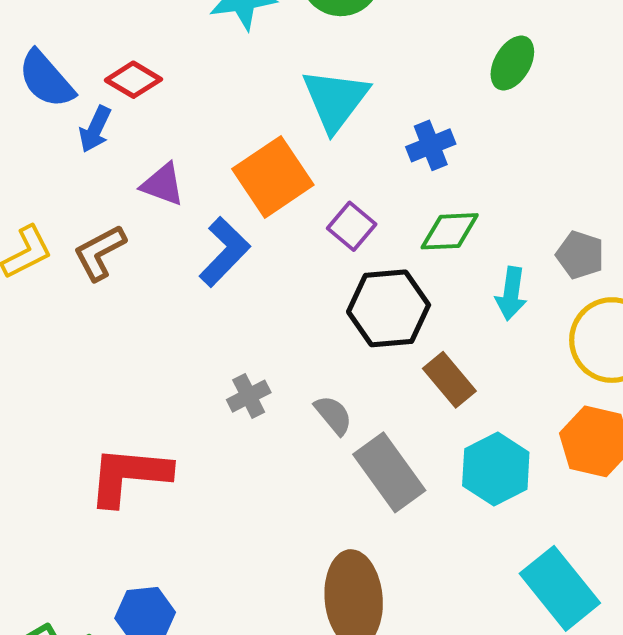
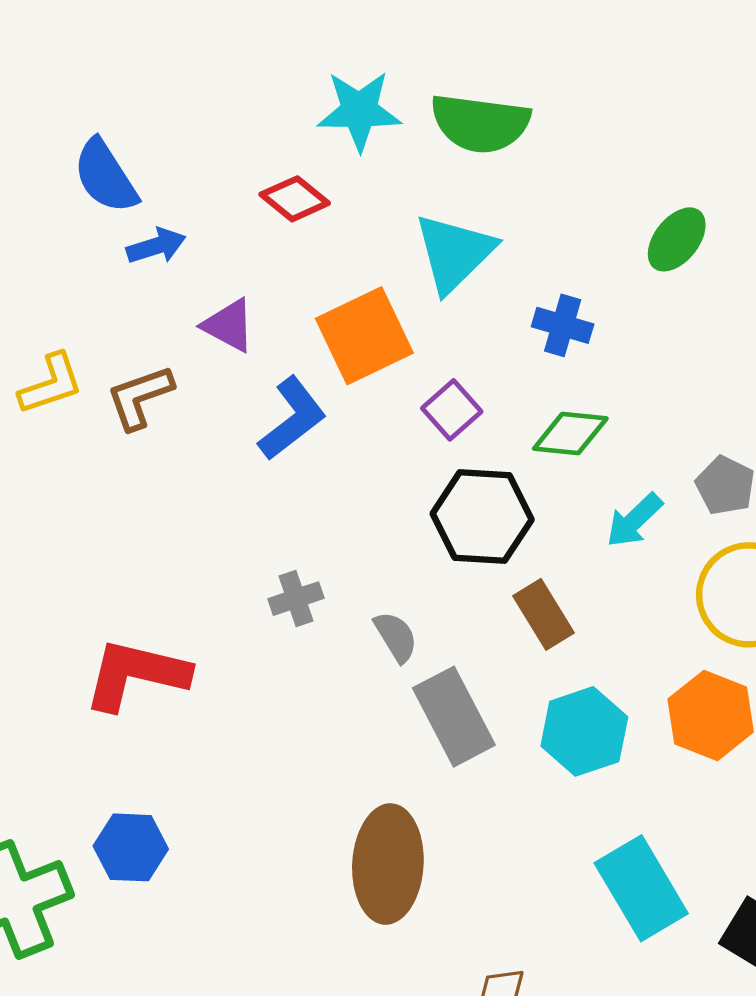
red diamond: (133, 80) -> (295, 199), moved
blue arrow: (95, 129) -> (156, 246), turned -141
blue cross: (431, 145) -> (563, 325), turned 30
cyan arrow: (511, 294) -> (634, 520), turned 30

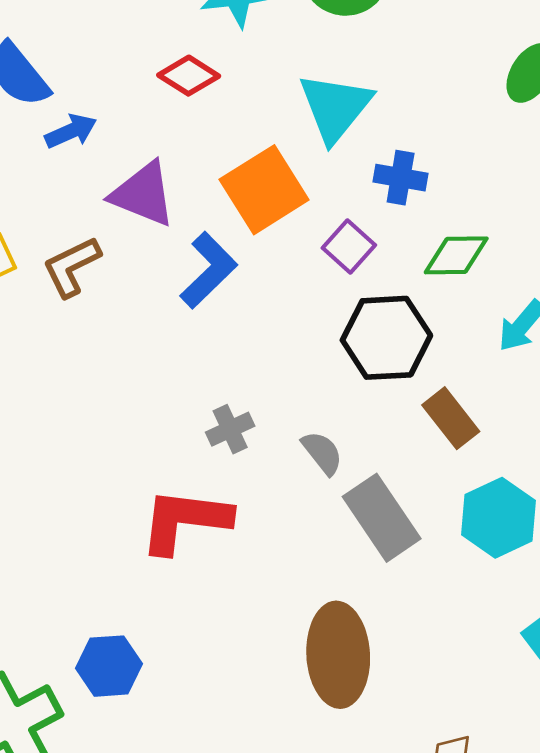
purple triangle: (229, 325) -> (143, 194), size x1.4
blue cross: (563, 325) -> (401, 178), moved
red L-shape: (136, 675) -> (185, 521), moved

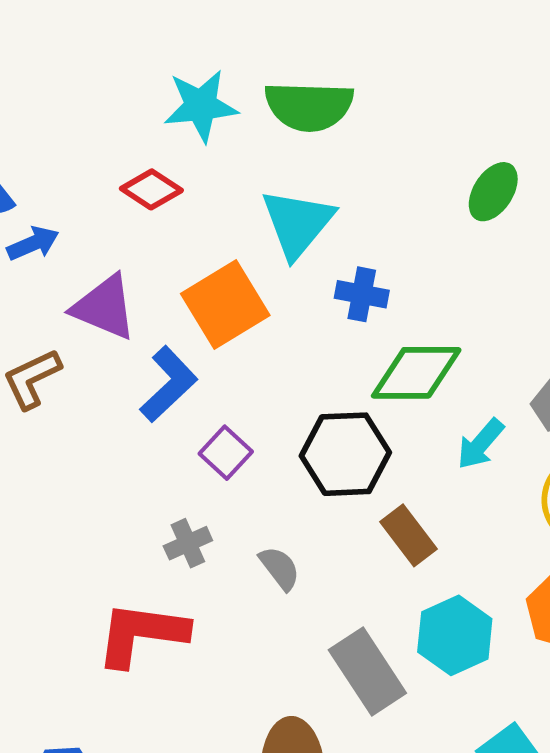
purple square: (349, 247) -> (226, 453), moved
green diamond: (456, 255) -> (416, 373), size x1.4
gray rectangle: (382, 518) -> (367, 672), moved

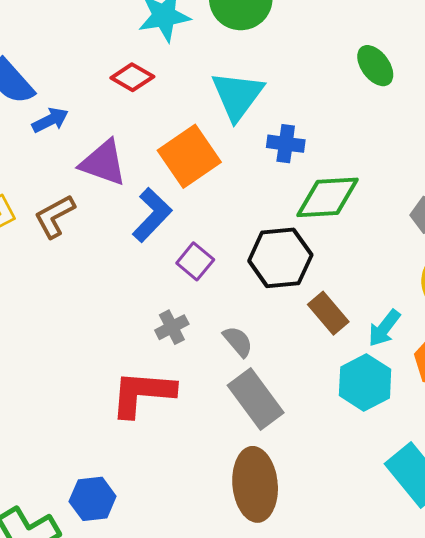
green ellipse: (493, 192) -> (375, 66), turned -66
cyan arrow: (480, 444) -> (384, 328), moved
gray rectangle: (367, 672) -> (256, 399), moved

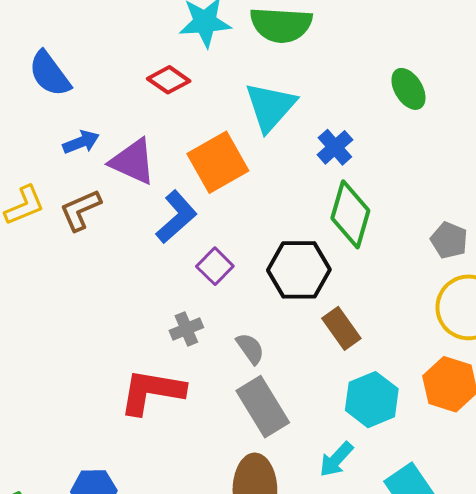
blue arrow: (50, 120) -> (81, 142), moved
blue cross: (286, 144) -> (335, 147), moved, turned 36
green diamond: (327, 197) -> (350, 214), turned -76
cyan arrow: (384, 328) -> (336, 459), moved

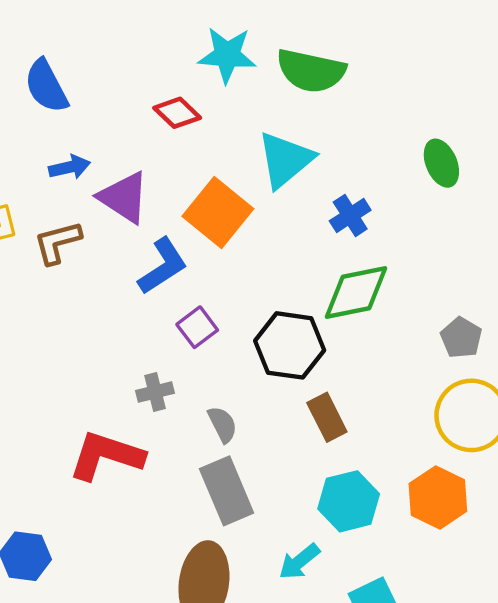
orange square: (218, 162) -> (218, 212), turned -30
green diamond: (350, 214) -> (356, 292), turned 54

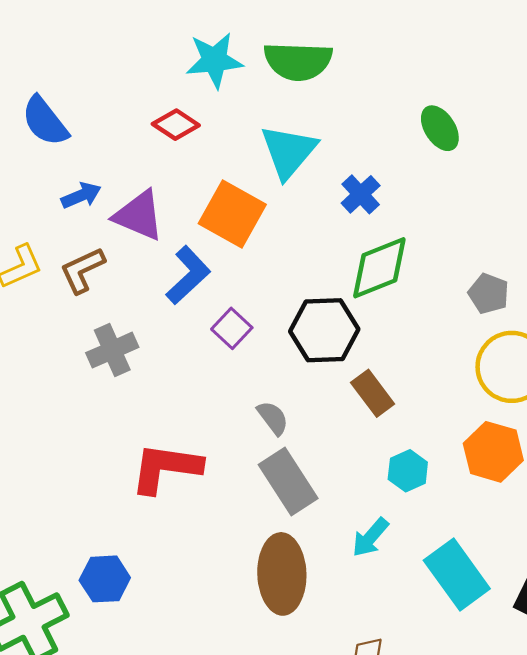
gray cross: (155, 392) -> (112, 350), moved, size x1.4
cyan hexagon: (349, 501) -> (408, 471), size x0.7

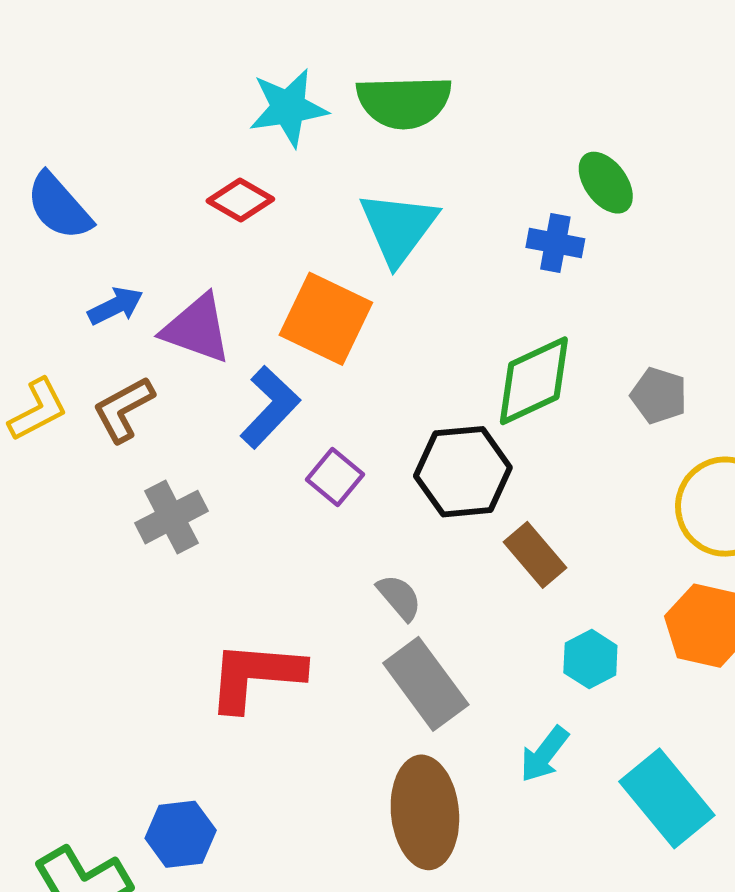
blue cross: (361, 194) -> (555, 243), moved, turned -33
gray pentagon: (489, 294) -> (659, 396), moved

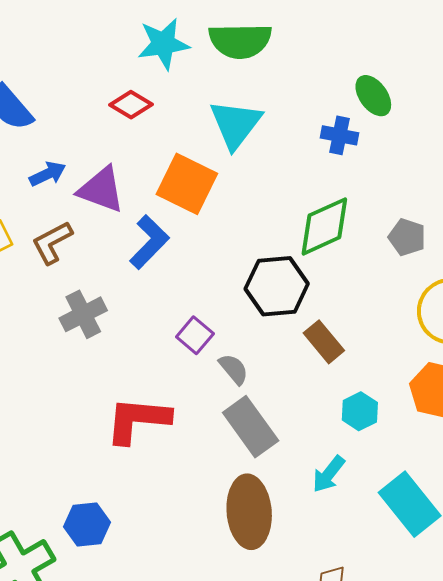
purple square: (335, 477) -> (195, 335), moved

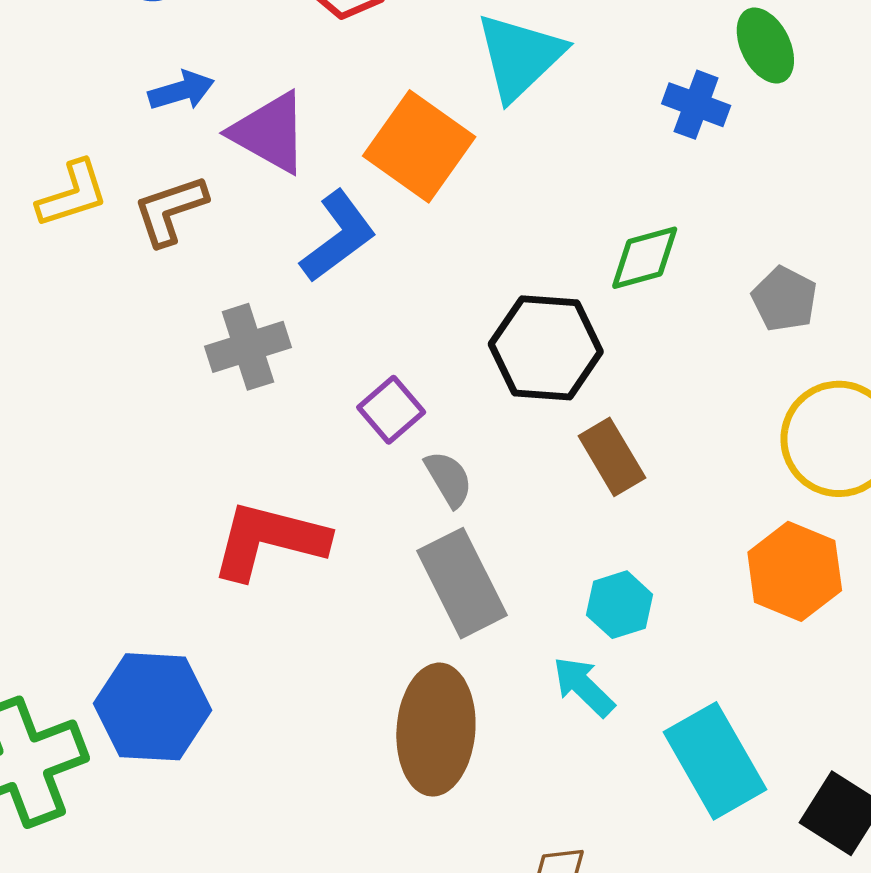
green diamond: (324, 226) -> (645, 258), size x0.7
gray cross: (83, 314) -> (248, 347), moved
cyan hexagon: (360, 411) -> (620, 605), moved
cyan arrow: (329, 474) -> (584, 687), turned 87
blue hexagon: (87, 525) -> (153, 707), size x1.4

